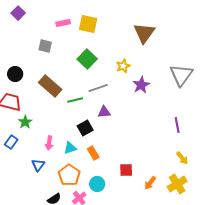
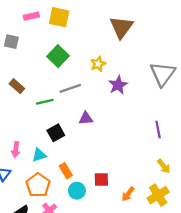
brown rectangle: (50, 86) -> (17, 86), size x0.6
purple triangle: (104, 112) -> (86, 118), moved
orange rectangle: (93, 153) -> (66, 171), moved
cyan circle: (97, 184) -> (77, 191), moved

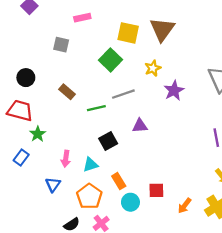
yellow square: (59, 17) -> (128, 33), moved
brown triangle: (121, 27) -> (162, 29), moved

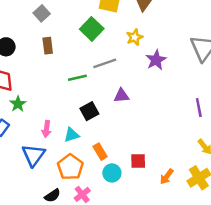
gray square: (61, 45) -> (42, 13), turned 35
brown rectangle: (67, 92) -> (48, 46), moved, turned 42
blue triangle: (53, 185) -> (33, 155), size x1.5

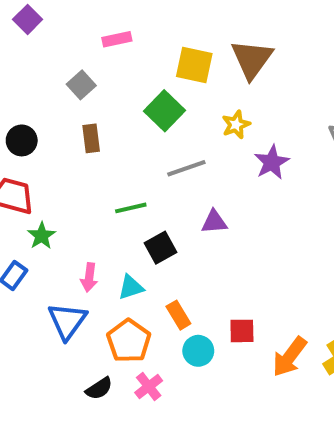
green line: (77, 78) -> (131, 208), moved
orange arrow: (167, 177) -> (290, 357), size x1.5

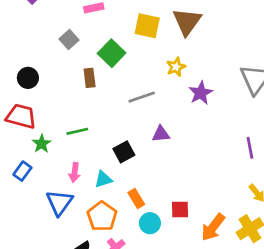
green square: (165, 111) -> (112, 53), moved
brown rectangle: (91, 138) -> (90, 78), moved
green line: (131, 208) -> (77, 131), moved

